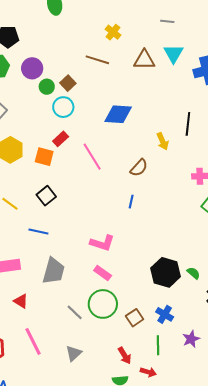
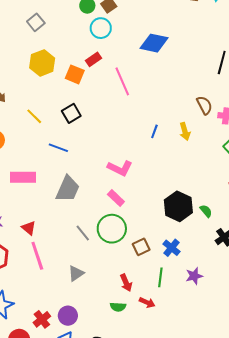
yellow arrow: (163, 141) -> (185, 131), moved
brown semicircle: (139, 168) -> (204, 105), moved, turned -78
red triangle: (21, 301) -> (29, 228), moved

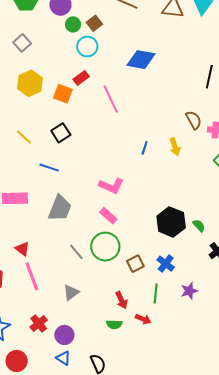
red cross: (42, 319) -> (39, 324), moved

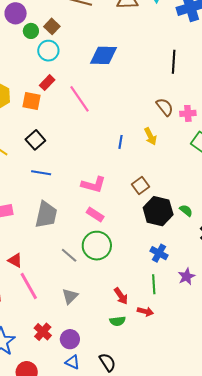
blue line: (49, 168) -> (41, 173), moved
brown square: (135, 264) -> (140, 186), moved

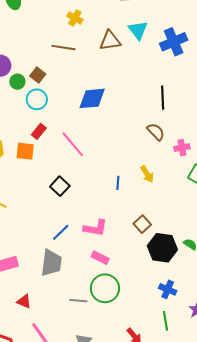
brown semicircle: (165, 107) -> (156, 132), moved
black square: (35, 140) -> (60, 186), moved
blue line: (41, 173) -> (61, 232), moved, turned -48
gray line: (69, 255) -> (78, 301), turned -30
red triangle: (15, 260) -> (24, 302), moved

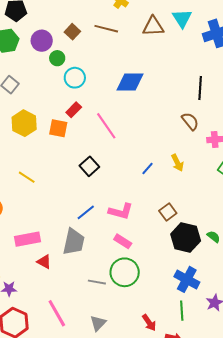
brown square: (38, 75) -> (72, 32), moved
blue line: (118, 183) -> (148, 169), turned 32
blue cross: (168, 289) -> (187, 279), size x1.4
red triangle: (24, 302) -> (44, 262), moved

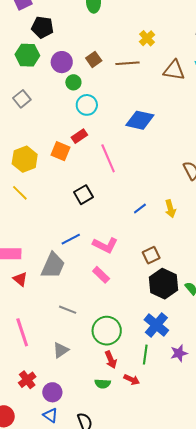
brown line: (106, 29) -> (127, 63), turned -30
yellow hexagon: (24, 123) -> (25, 159), moved
green circle: (125, 272) -> (107, 331), moved

